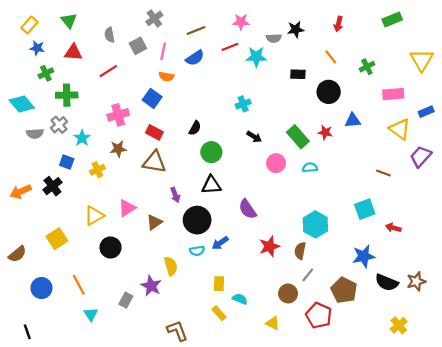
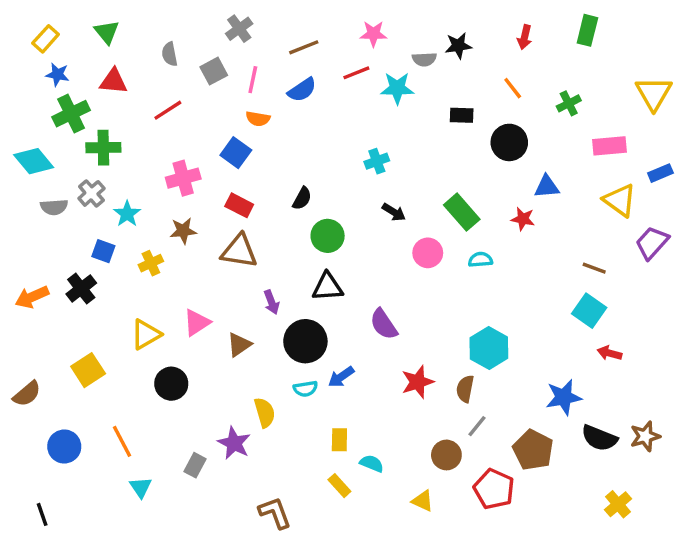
green rectangle: (392, 20) -> (587, 30), moved, turned -54
green cross: (46, 73) -> (71, 114), size x1.5
red star: (325, 132) -> (523, 219), moved
cyan square: (365, 209) -> (589, 311), moved, turned -35

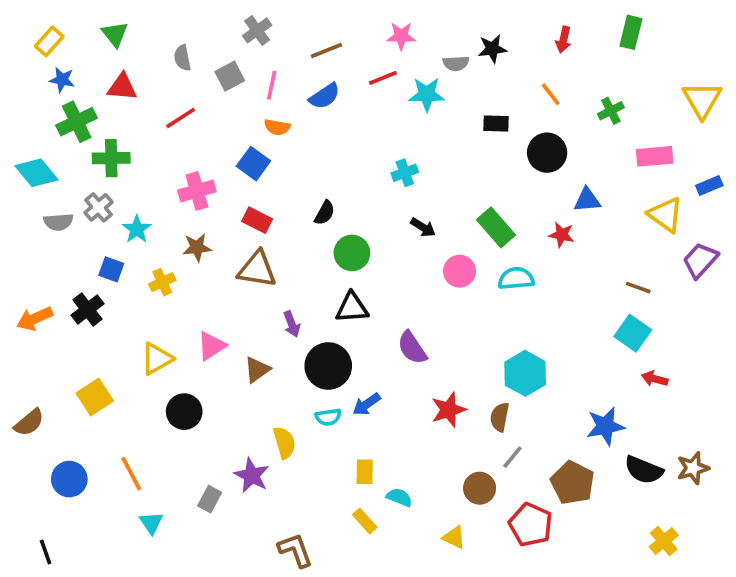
cyan semicircle: (480, 260) -> (516, 278), size x1.4

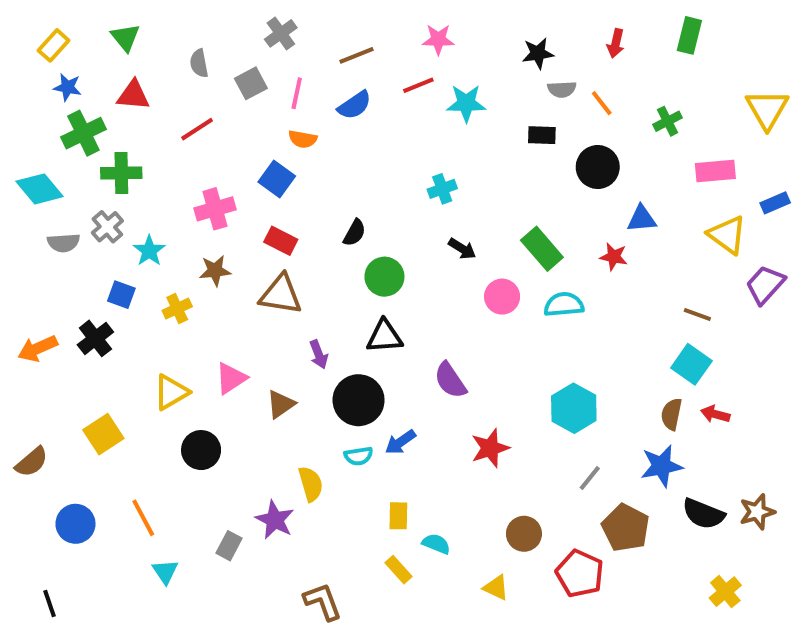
gray semicircle: (456, 63) -> (562, 89), moved
brown semicircle: (500, 417) -> (671, 414), moved
gray line: (512, 457) -> (590, 478), moved

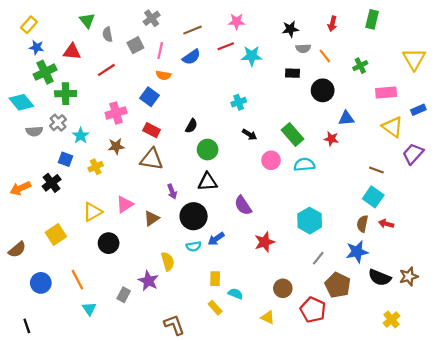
green triangle: (125, 37) -> (87, 20), moved

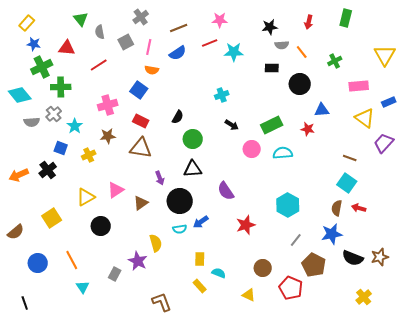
green rectangle: (293, 134) -> (272, 125), turned -75

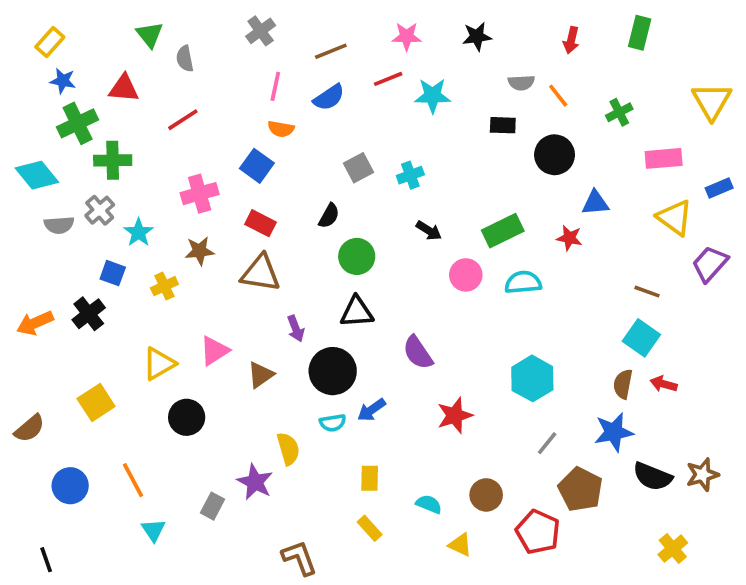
black star: (270, 27) -> (477, 36), moved
gray square: (126, 42) -> (359, 168), moved
cyan semicircle: (219, 273) -> (429, 504), moved

